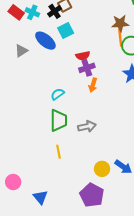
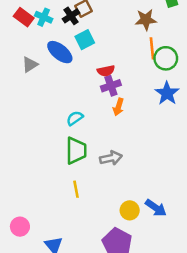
brown star: (120, 23) -> (146, 20), moved

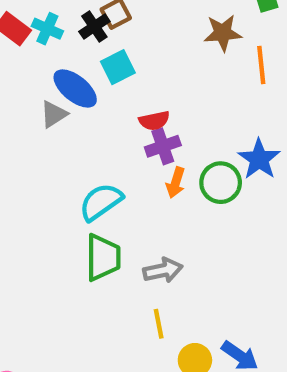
orange line: (152, 48) -> (261, 65), moved
green circle: (166, 58) -> (221, 183), moved
gray triangle: (30, 65) -> (54, 114), moved
cyan semicircle: (75, 118) -> (101, 202), size x1.5
yellow line: (76, 189) -> (159, 324), moved

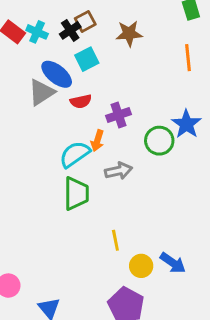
brown star: (223, 33) -> (129, 33), moved
gray triangle: (54, 114) -> (42, 92), size x1.4
red semicircle: (154, 121) -> (81, 101), moved
orange arrow: (176, 183) -> (97, 141), moved
gray arrow: (163, 270) -> (119, 171), moved

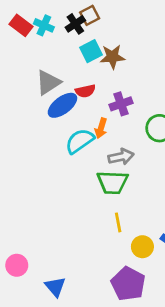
brown star: (129, 33) -> (112, 57), moved
blue ellipse: (57, 74) -> (62, 105), moved, turned -76
green trapezoid: (76, 193) -> (112, 182), moved, turned 92

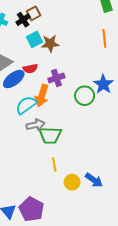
orange arrow: (101, 128) -> (42, 96), size x1.5
gray arrow: (121, 157) -> (36, 125), moved
purple pentagon: (128, 284) -> (31, 209), moved

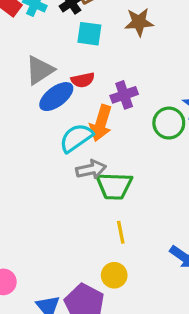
cyan square: (35, 39) -> (89, 34), turned 35
brown star: (50, 44) -> (139, 22), moved
yellow circle: (72, 182) -> (114, 275), moved

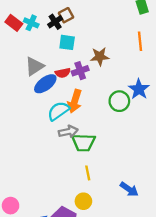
brown star: (139, 22) -> (100, 57), moved
purple cross: (124, 95) -> (80, 71), moved

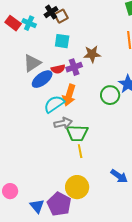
black cross: (55, 22) -> (51, 12), moved
yellow line: (88, 173) -> (80, 151), moved
yellow circle: (83, 201) -> (77, 187), size x1.5

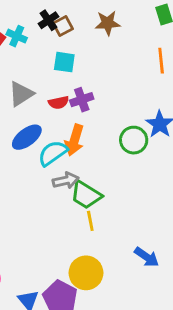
brown star: (92, 54) -> (108, 23), moved
blue ellipse: (42, 79) -> (27, 137), moved
green trapezoid: (77, 133) -> (86, 195), turned 30

